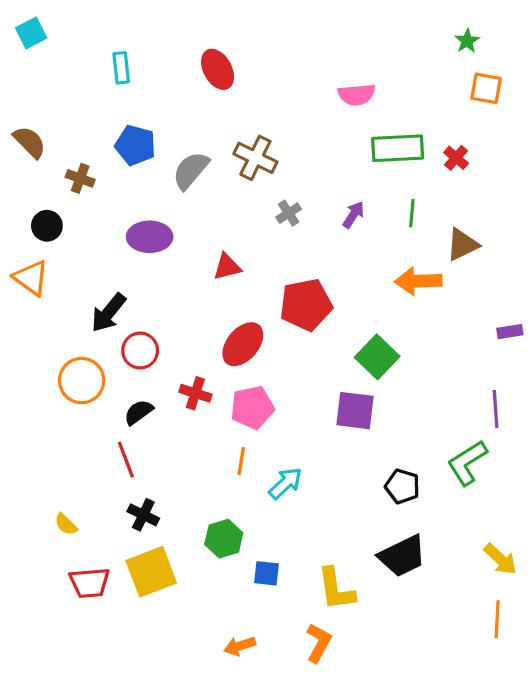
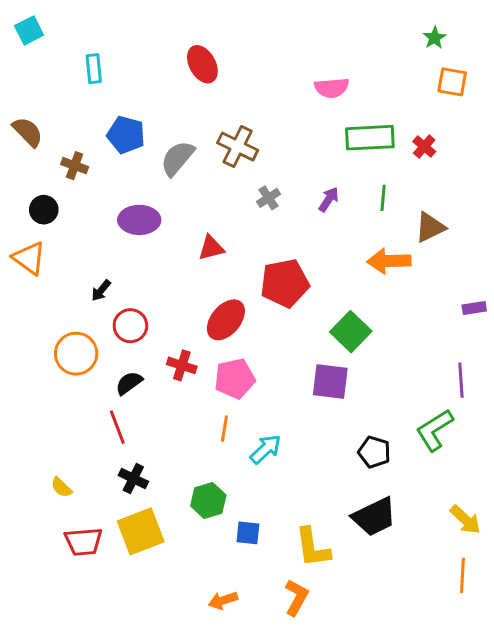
cyan rectangle: (121, 68) -> (94, 69), moved
black arrow: (109, 313) -> (101, 290), size x0.6

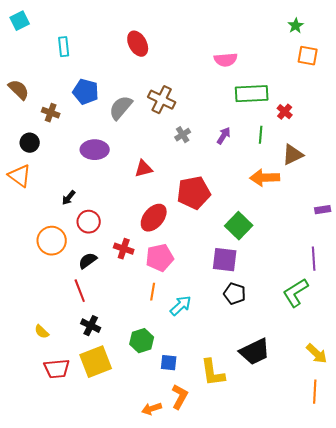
red cross: (424, 146) -> (285, 112), moved
black pentagon: (374, 452) -> (235, 294), moved
orange L-shape: (296, 597) -> (180, 397), moved

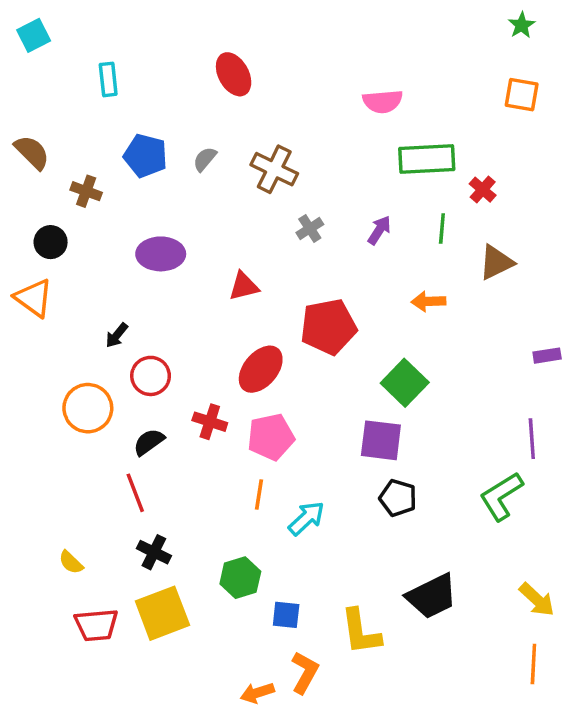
green star: (296, 26) -> (522, 25), moved
gray semicircle: (121, 108) -> (205, 159), moved, size x0.6
orange arrow: (265, 178) -> (428, 301), moved, size x0.7

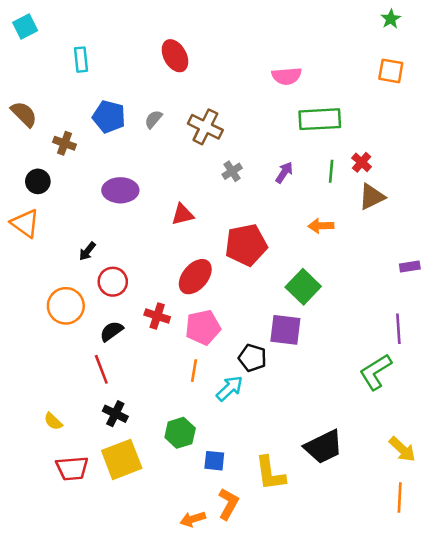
red cross: (483, 190) -> (362, 162), moved
black pentagon: (398, 498) -> (252, 358), moved

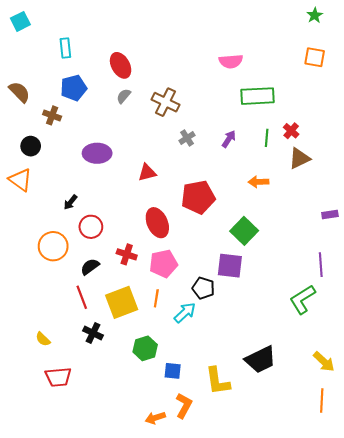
red ellipse: (175, 56) -> (121, 65), moved
blue pentagon: (109, 117) -> (74, 88), moved, turned -30
red ellipse: (195, 277) -> (157, 223), turned -64
yellow square: (122, 459) -> (122, 302), moved

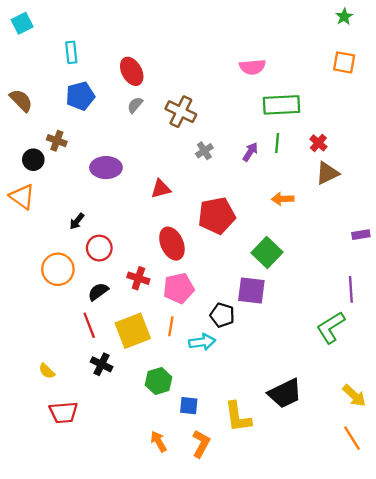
brown cross: (52, 115) -> (57, 141), moved
green line: (267, 138) -> (277, 143), moved
cyan arrow: (185, 313) -> (202, 342), turned 35
orange line: (322, 400) -> (352, 438), turned -35
orange arrow: (155, 418) -> (159, 441), moved, turned 78

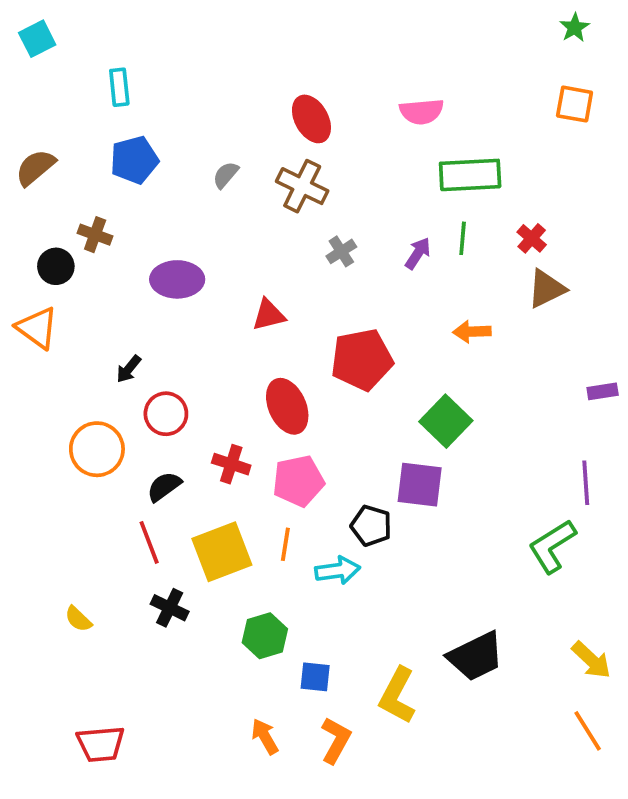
red ellipse: (132, 71) -> (311, 119), moved
brown semicircle: (21, 100) -> (35, 167), turned -85
red trapezoid: (63, 412) -> (101, 744), moved
yellow L-shape: (238, 417) -> (397, 695), turned 36

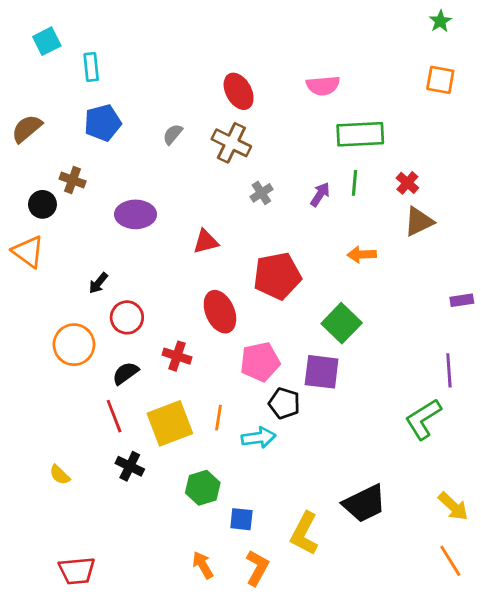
cyan square: (37, 39) -> (47, 41), moved
pink pentagon: (298, 481) -> (260, 362), moved

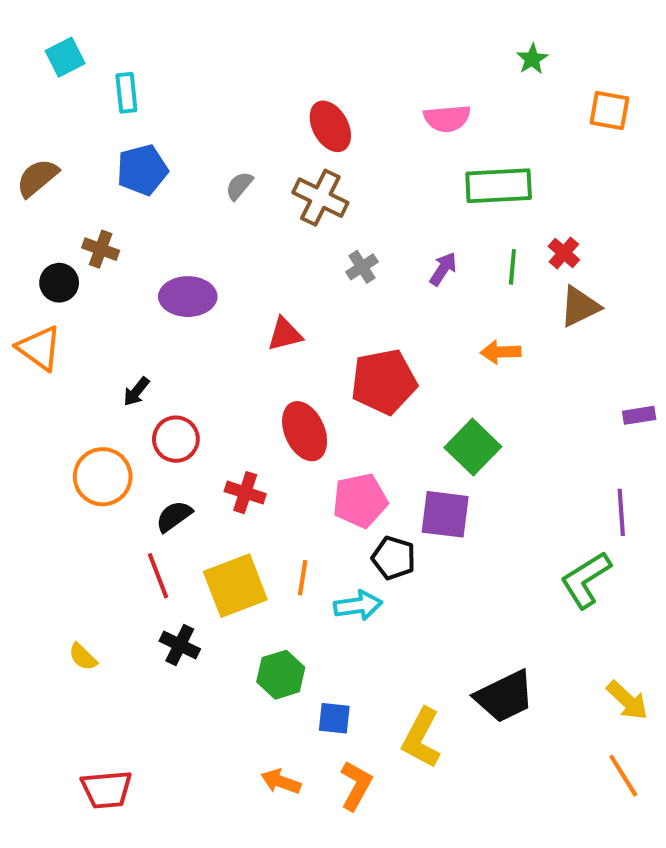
green star: (440, 21) -> (532, 59), moved
green line: (354, 183) -> (512, 267), moved
orange arrow: (203, 565) -> (281, 782), turned -40

